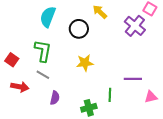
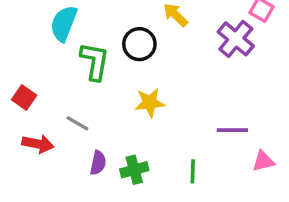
cyan semicircle: (48, 17) -> (64, 23), moved
green L-shape: (43, 51) -> (95, 61), moved
green line: (110, 95) -> (193, 171), moved
green cross: (89, 108) -> (134, 170), moved

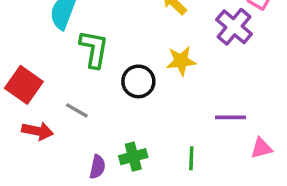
black circle: (139, 44) -> (138, 81), moved
red square: (24, 97) -> (24, 85), size x1.5
yellow star: (150, 103) -> (181, 61), moved
purple semicircle: (98, 163) -> (97, 167), moved

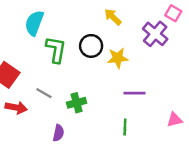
black circle: (138, 81) -> (91, 46), moved
purple line: (231, 117) -> (135, 93), moved
green cross: (133, 157) -> (77, 103), moved

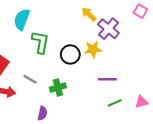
purple cross: (155, 34) -> (108, 29), moved
black circle: (91, 46) -> (70, 54), moved
green line: (125, 127) -> (115, 103), moved, turned 64

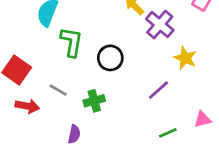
yellow star: (93, 49) -> (185, 58), moved, turned 30
purple line: (107, 79) -> (158, 90), turned -42
green line: (115, 103) -> (168, 133), moved

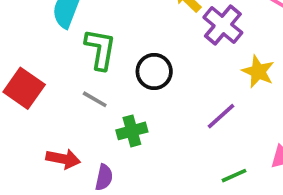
gray line: (58, 90) -> (95, 99), moved
red arrow: (27, 106) -> (63, 159), moved

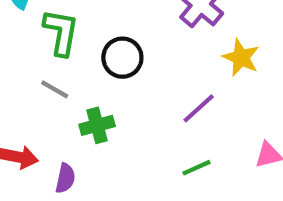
green line: (234, 176) -> (196, 168), moved

